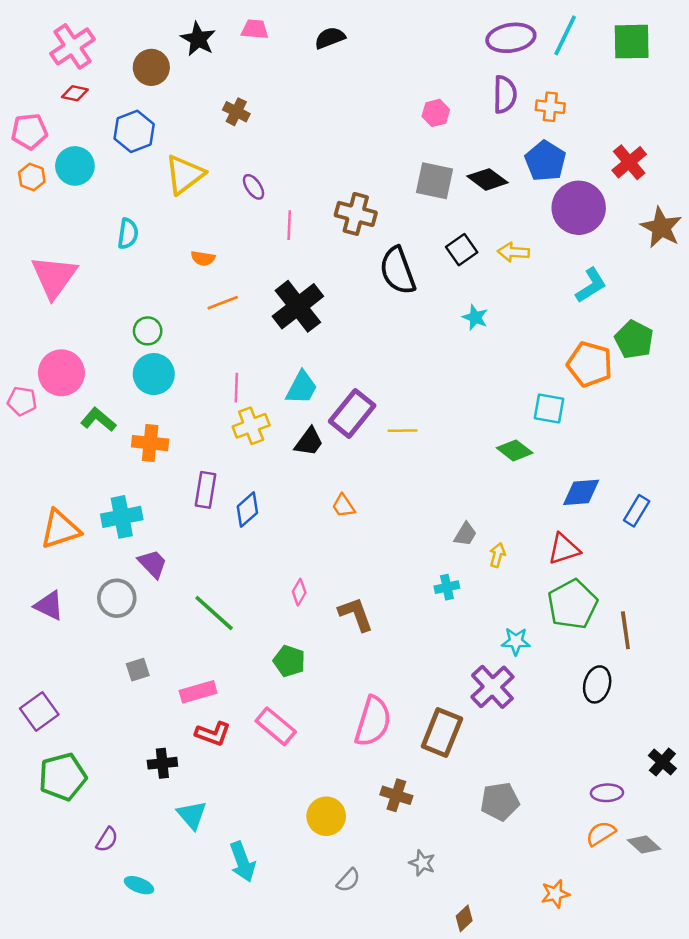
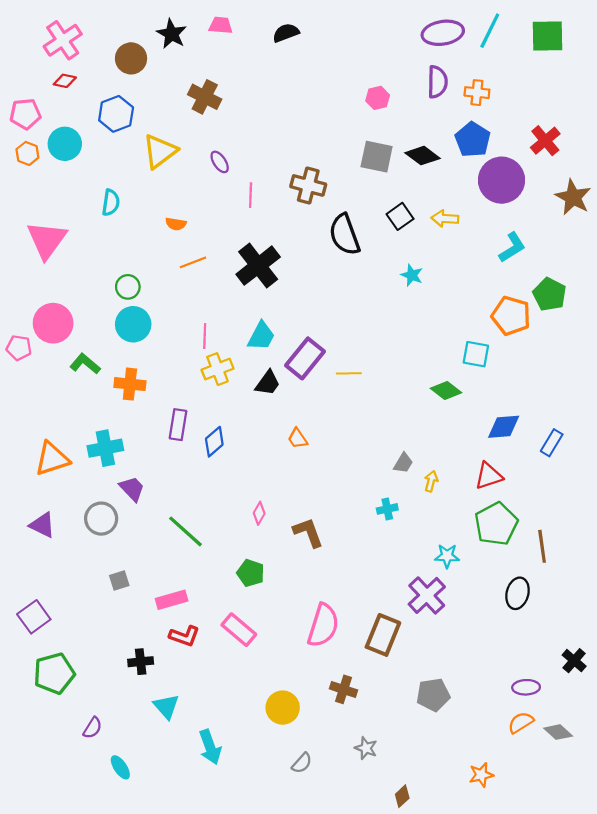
brown cross: (236, 112) -> (205, 97), size x1.4
cyan ellipse: (139, 885) -> (120, 767), turned 35

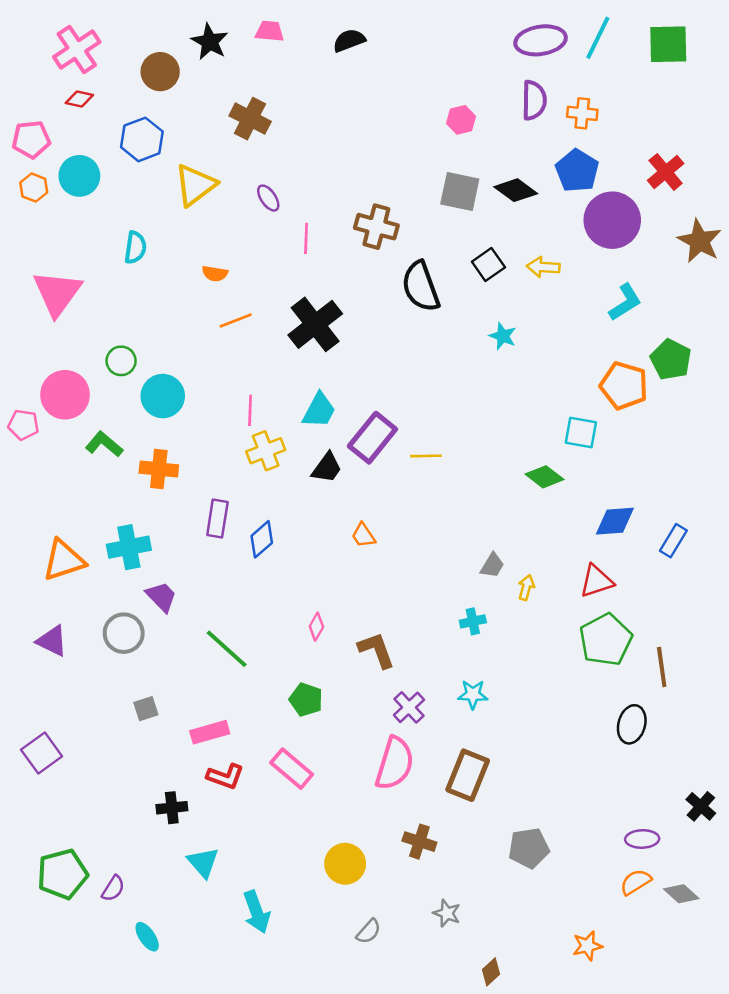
green circle: (128, 287) -> (121, 361), moved
cyan star: (447, 556) -> (473, 694), moved
purple cross: (427, 595) -> (409, 707), moved, size x0.7
green pentagon: (54, 673) -> (62, 874), moved

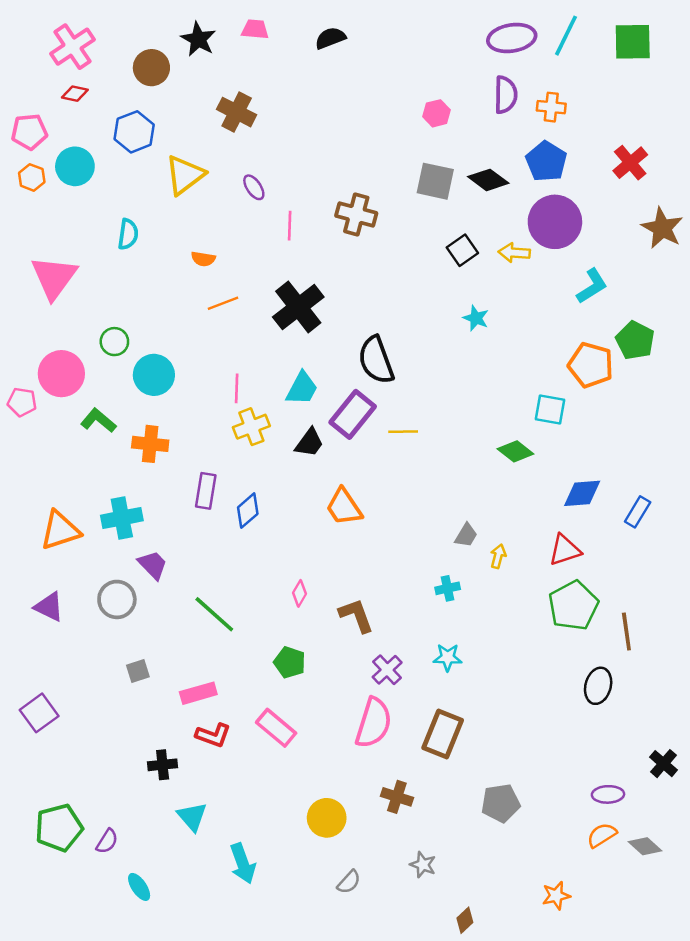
purple circle: (612, 220) -> (555, 222), moved
black semicircle: (421, 287) -> (376, 360), moved
orange trapezoid: (363, 535) -> (344, 507), size x1.6

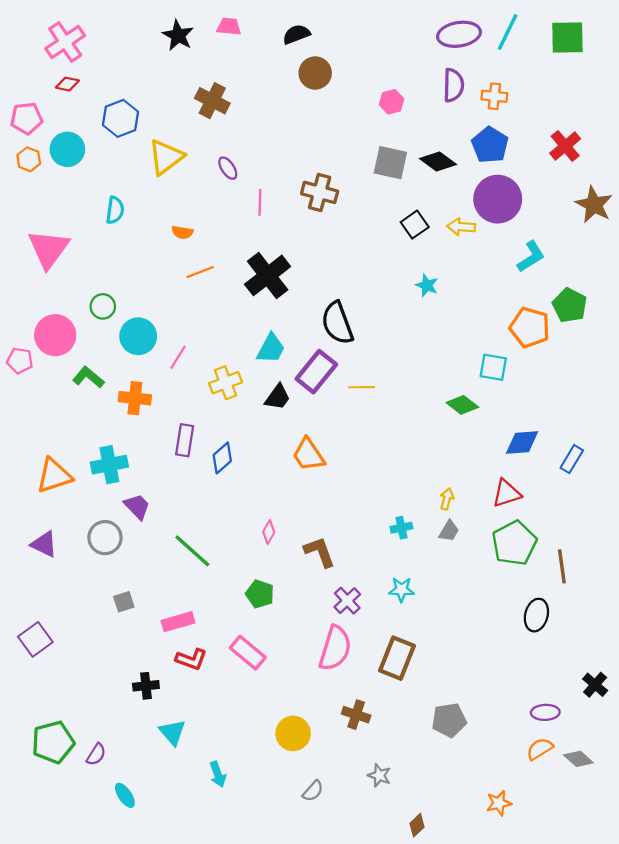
brown circle: (151, 68) -> (315, 73), moved
pink line: (237, 388) -> (178, 357), moved, turned 30
gray trapezoid: (466, 535) -> (449, 531), moved
cyan arrow: (243, 863) -> (218, 774), size x0.7

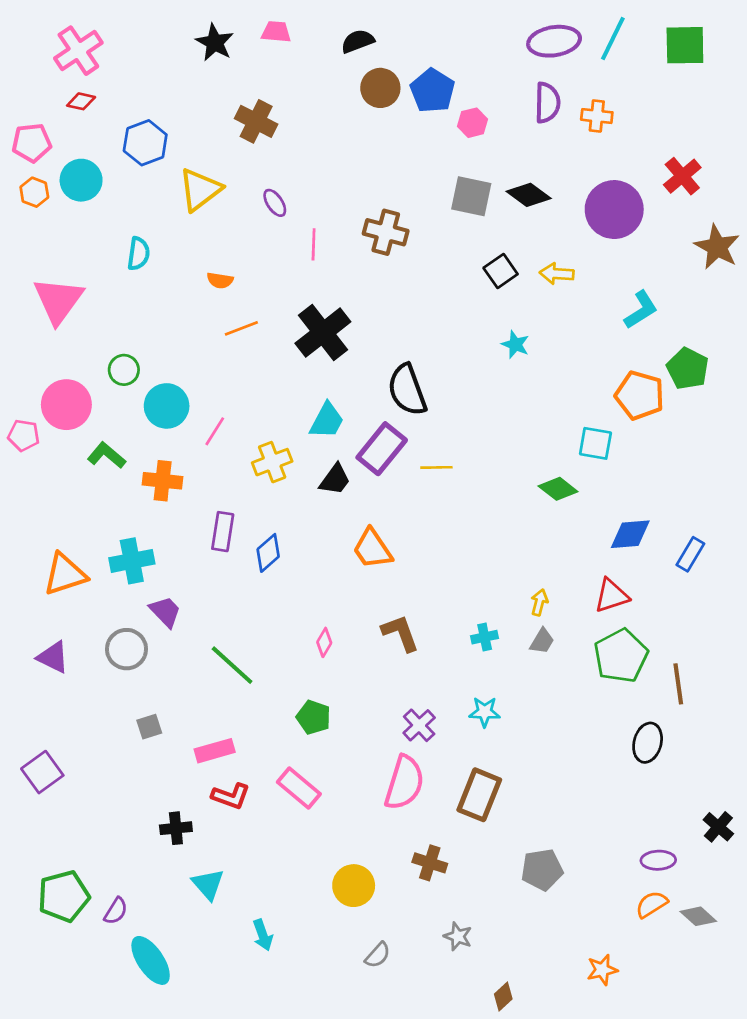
blue pentagon: (490, 145) -> (432, 91), moved
purple circle: (498, 199) -> (614, 210), moved
brown L-shape: (320, 552) -> (400, 633), moved
cyan ellipse: (125, 795) -> (151, 960), size x1.6

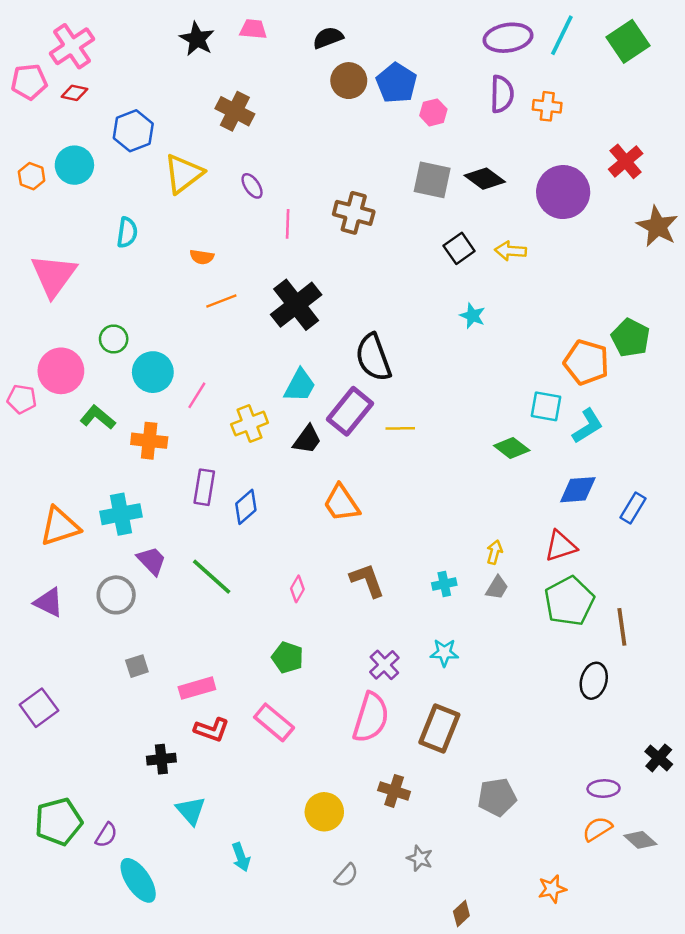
green square: (685, 45) -> (628, 41), turned -33
pink pentagon: (32, 143) -> (29, 82), moved
cyan L-shape: (641, 310) -> (588, 426), moved
green line: (232, 665) -> (212, 577), moved

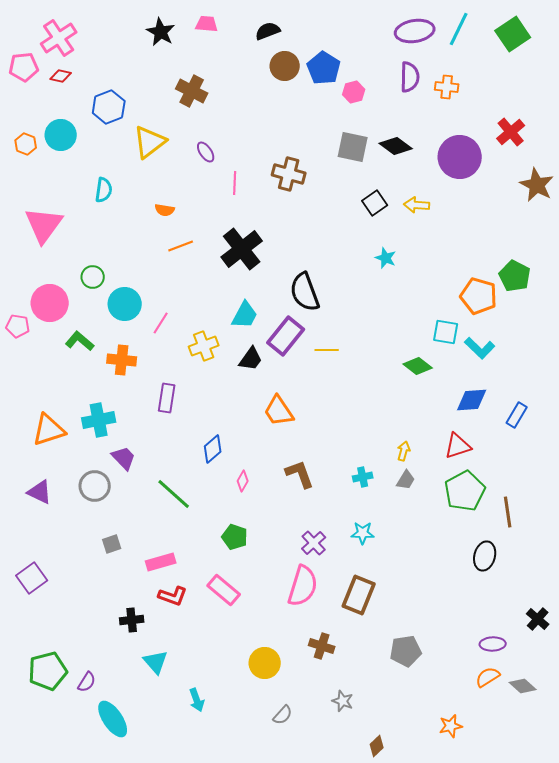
cyan L-shape: (588, 426) -> (480, 348), turned 76
blue diamond: (246, 507) -> (213, 449), moved
green line: (212, 577) -> (174, 494), moved

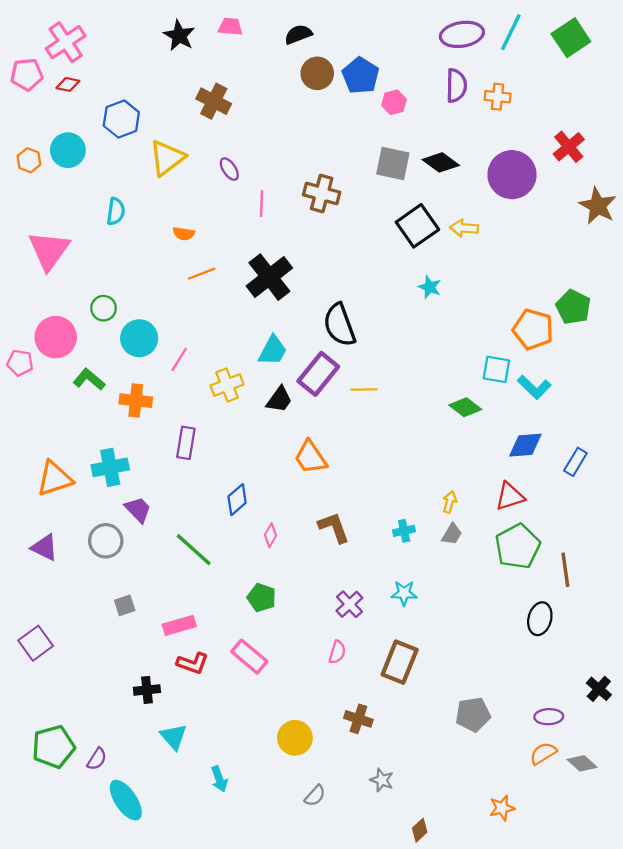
black square: (375, 203) -> (417, 226), size x1.5
pink semicircle: (303, 586) -> (337, 652), size x0.5
gray pentagon: (406, 651) -> (473, 714), moved

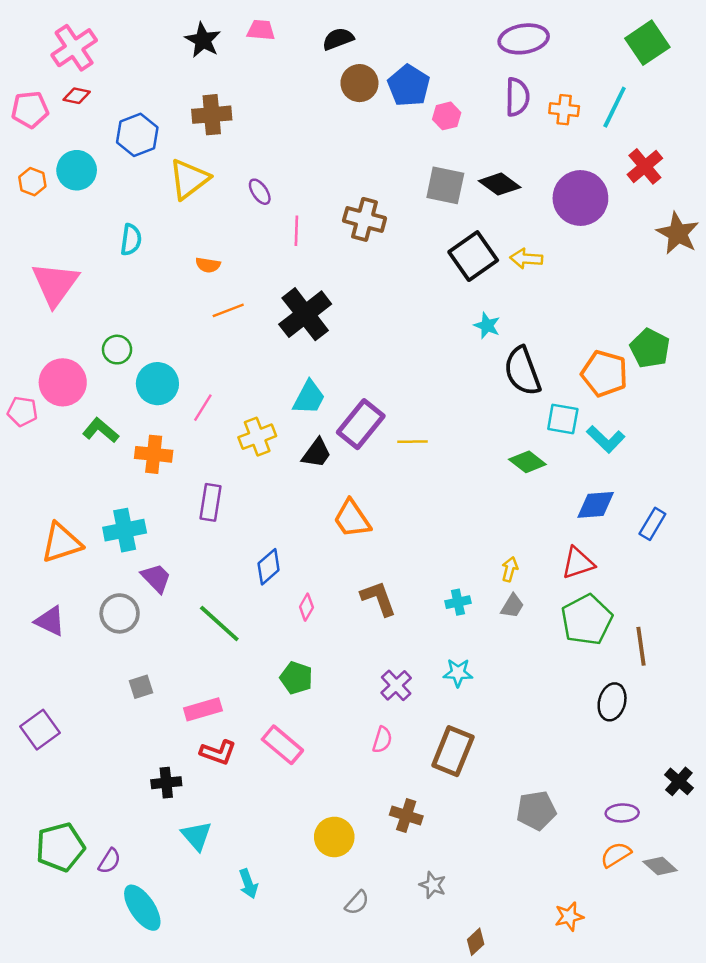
cyan line: (511, 32) -> (615, 107), moved
pink pentagon: (27, 74) -> (30, 110), moved
brown cross: (214, 101) -> (212, 115), moved, turned -32
black semicircle: (339, 325) -> (522, 371), moved

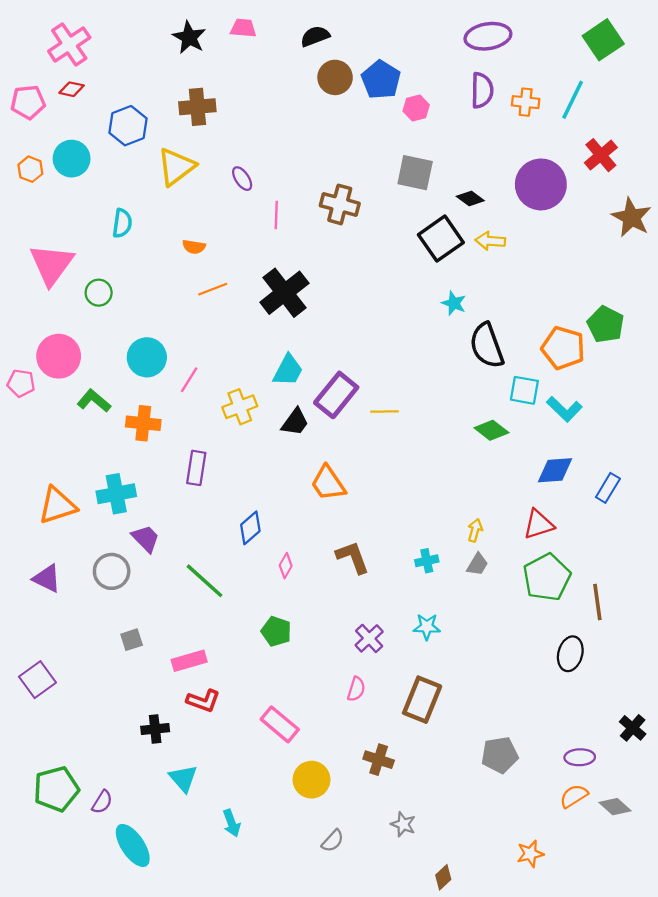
black diamond: (500, 184) -> (470, 199), moved, size x0.7
green circle: (117, 350) -> (99, 293), moved
pink rectangle: (282, 745) -> (280, 724), moved

